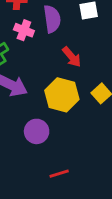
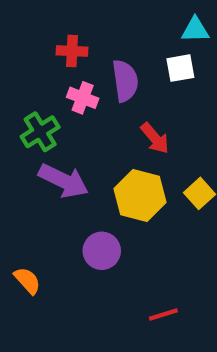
red line: (59, 174) -> (163, 315), moved

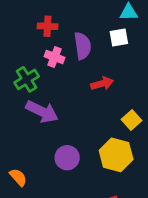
red arrow: (155, 138) -> (102, 84), turned -65
yellow hexagon: (140, 196) -> (116, 155), moved

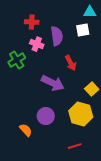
red arrow: (102, 84) -> (71, 63), turned 77
purple arrow: (42, 112) -> (53, 83), moved
orange semicircle: (18, 177) -> (26, 130), moved

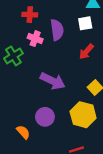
red arrow: (71, 63) -> (86, 52), moved, turned 70

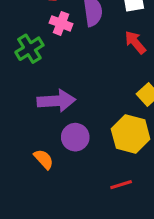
red arrow: (86, 52) -> (135, 42), turned 98
purple arrow: (53, 81) -> (56, 101), moved, turned -30

